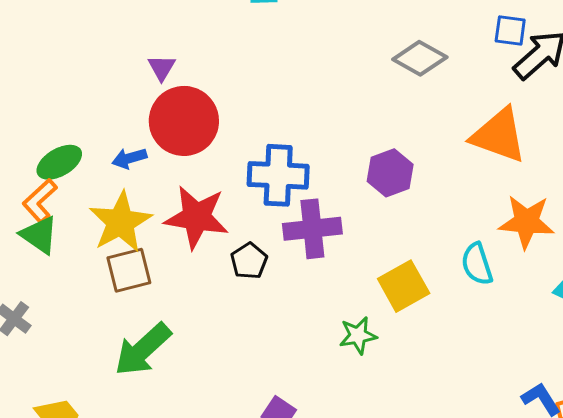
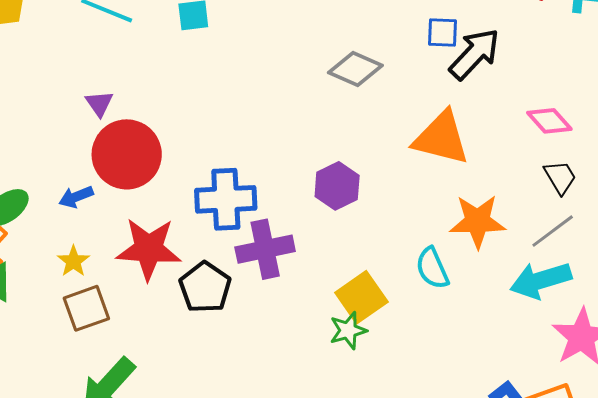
yellow star: (120, 222) -> (73, 261), size x0.5
black pentagon: (249, 261) -> (205, 287), size x1.4
green star: (358, 335) -> (348, 330), moved

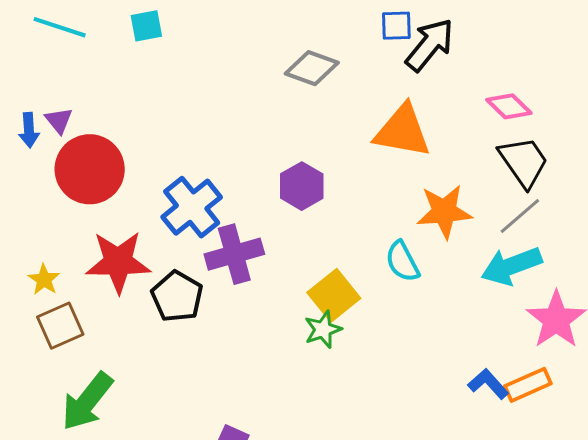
black trapezoid: (560, 177) -> (524, 162), size x1.5
blue arrow: (76, 197) -> (29, 130), moved, turned -68
blue cross: (226, 199) -> (192, 207), turned -32

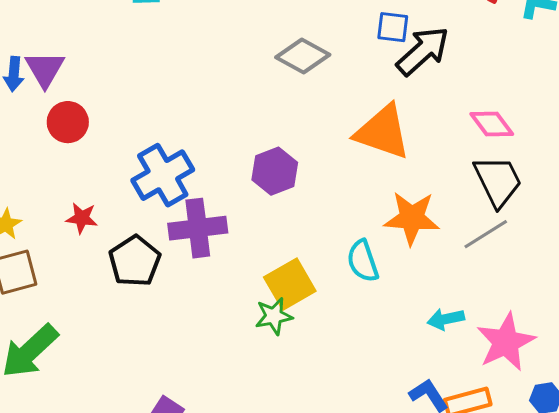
purple triangle: (59, 120) -> (45, 69), size x1.4
red circle: (90, 169) -> (68, 122), size x0.6
red star: (118, 262) -> (82, 218), size x0.5
cyan arrow: (511, 266) -> (446, 319), moved, size x0.6

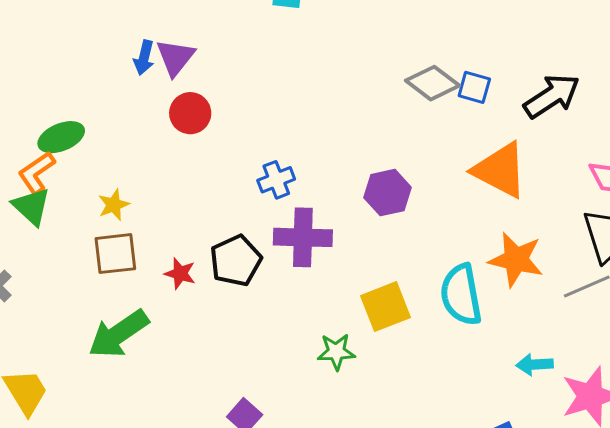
blue square: (393, 27) -> (474, 87), moved
blue cross: (163, 175) -> (276, 180), size x0.6
red star: (82, 218) -> (180, 273), moved
cyan semicircle: (363, 261) -> (461, 295), size x1.4
green star: (274, 316) -> (336, 352), moved

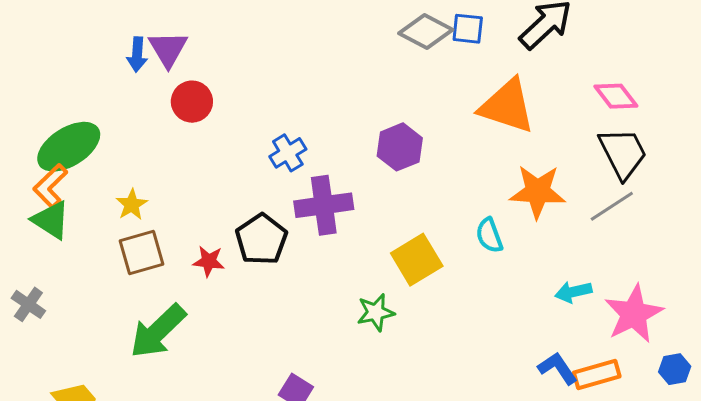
green ellipse: (61, 137) -> (69, 147), size x1.4
cyan semicircle: (461, 295) -> (489, 235), size x0.6

